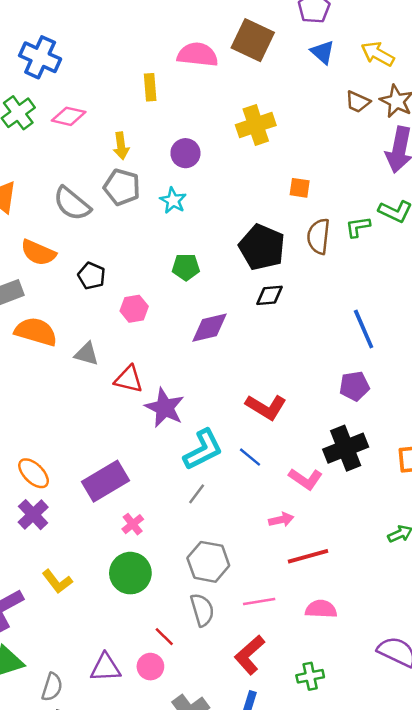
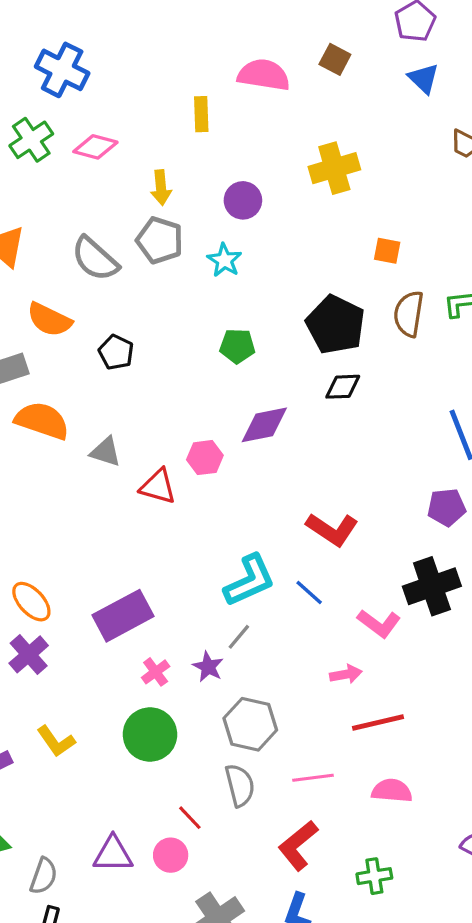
brown square: (253, 40) -> (335, 59), size x0.6
pink hexagon: (134, 309) -> (205, 458), moved
purple star: (165, 408) -> (208, 667), moved, size x0.6

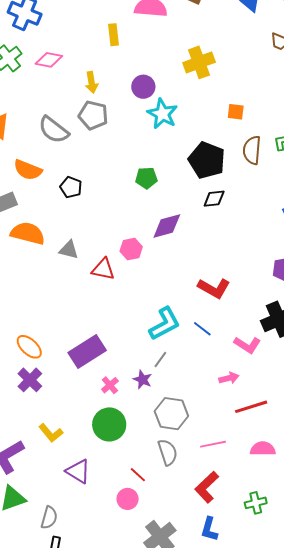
cyan star: (224, 260) -> (162, 114), moved, size x1.4
purple triangle: (113, 854) -> (78, 471), moved, turned 36

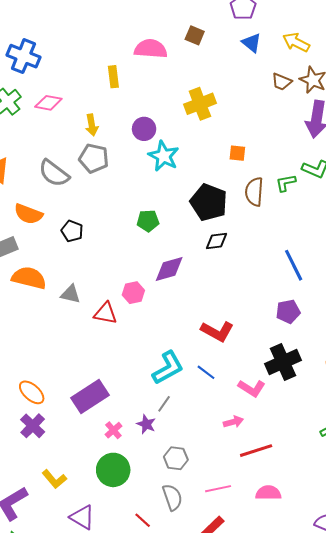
gray hexagon: (171, 414) -> (176, 458), size x0.7

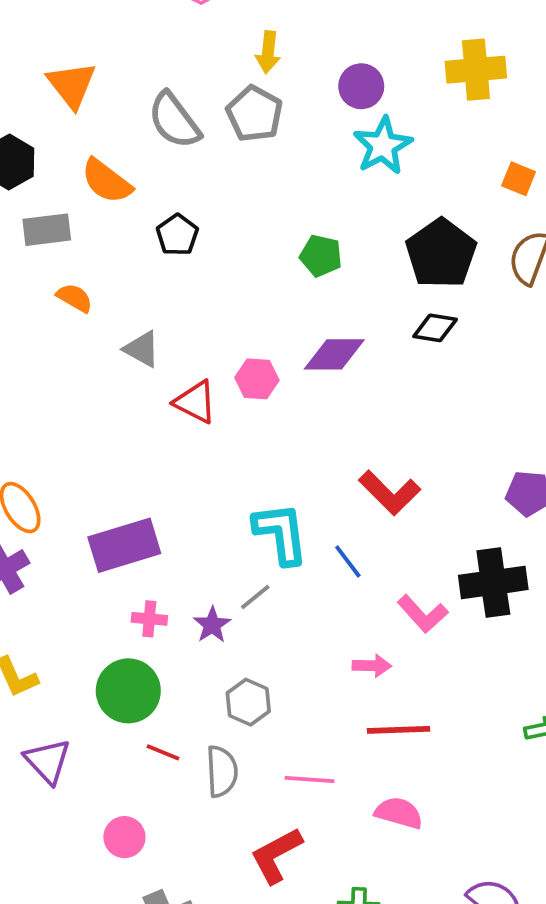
orange semicircle: (29, 278) -> (75, 298), size x0.6
cyan L-shape: (168, 368) -> (281, 533), turned -84
pink cross: (113, 430) -> (149, 619), turned 30
red line: (143, 520) -> (163, 752), moved, turned -36

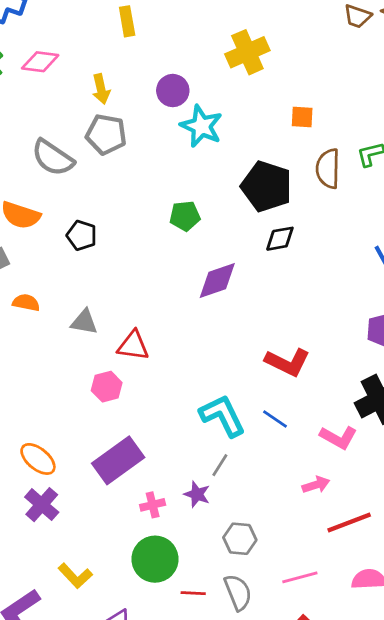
pink hexagon: (257, 379) -> (107, 387), moved

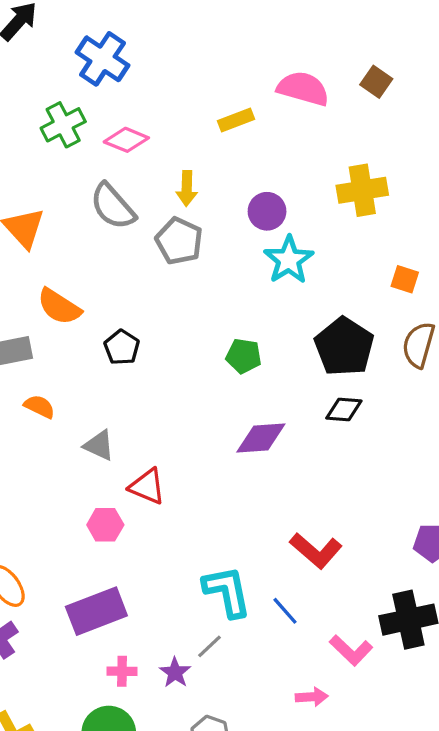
yellow rectangle: (127, 21) -> (236, 120), turned 64
gray semicircle: (53, 158) -> (113, 206), moved

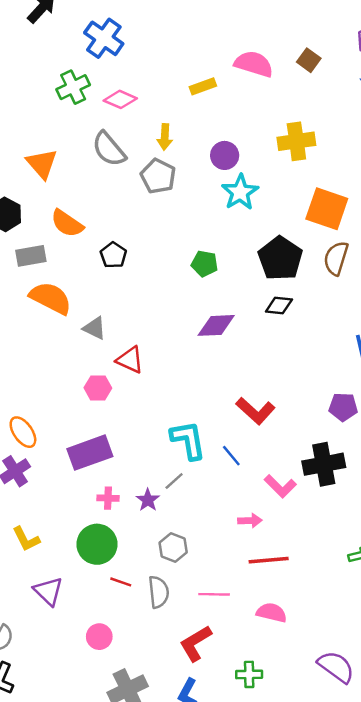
orange square: (405, 279) -> (327, 209), size x2.0
orange semicircle: (39, 407) -> (51, 298), size x1.8

